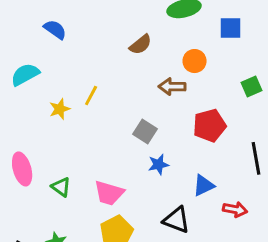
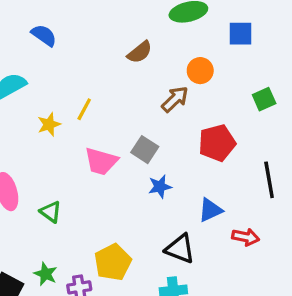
brown arrow: (172, 86) -> (175, 99), turned 135
pink trapezoid: (109, 193) -> (101, 161), moved

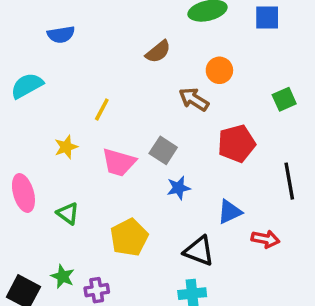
blue square: (241, 34) -> (267, 17), moved
blue semicircle: (44, 35) -> (61, 35), turned 136
brown arrow: (175, 99) -> (194, 99), turned -104
yellow star: (49, 124) -> (66, 147), moved
yellow pentagon: (113, 262) -> (129, 237), moved

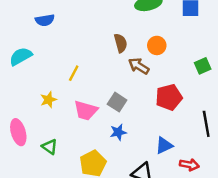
brown semicircle: (158, 52) -> (121, 43), moved, turned -66
blue star: (179, 188) -> (118, 132), moved

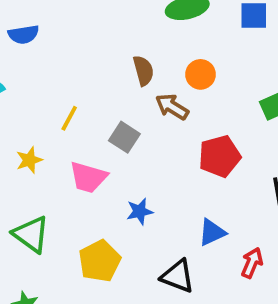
gray square: (117, 102) -> (124, 137), moved
green triangle: (50, 147) -> (31, 234), size x1.5
red arrow: (189, 165) -> (252, 263), turned -78

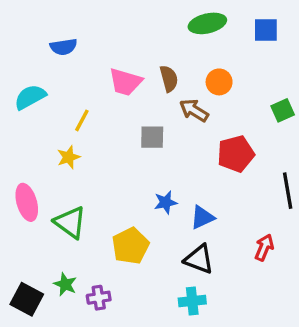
yellow line: (69, 118) -> (82, 120), moved
gray square: (124, 137) -> (152, 137), turned -32
pink trapezoid: (88, 177) -> (125, 82), moved
blue triangle: (212, 232) -> (202, 217), moved

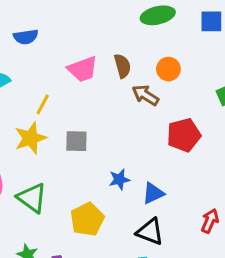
pink trapezoid: (125, 82) -> (83, 69), turned -36
gray square: (152, 137) -> (76, 141), moved
yellow star: (69, 157) -> (30, 138), size x1.5

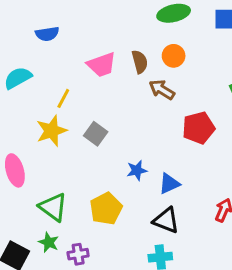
orange circle: (168, 69) -> (174, 56), moved
gray square: (76, 141) -> (96, 134), turned 35
green triangle: (32, 198) -> (53, 207), moved

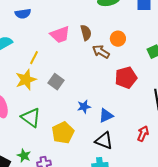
orange circle: (174, 56) -> (118, 39), moved
green triangle: (53, 207) -> (31, 118), moved

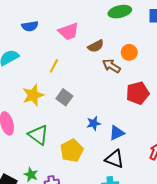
brown semicircle: (86, 33) -> (96, 46), turned 77
pink trapezoid: (60, 35) -> (69, 31), moved
yellow line: (34, 58) -> (54, 66), moved

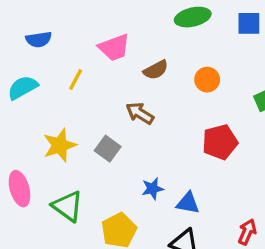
blue semicircle: (30, 26) -> (39, 39), moved
yellow line: (54, 66) -> (76, 80), moved
brown arrow: (111, 66) -> (140, 113), moved
blue triangle: (117, 133) -> (188, 203), turned 35

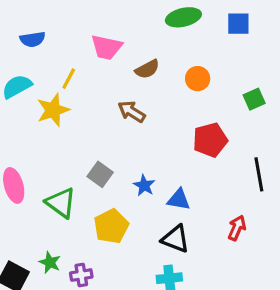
pink trapezoid: (114, 47) -> (106, 47), turned 32
yellow star: (60, 145) -> (53, 110), moved
gray square: (108, 149) -> (100, 174), moved
blue star: (153, 189) -> (144, 185), turned -30

